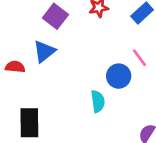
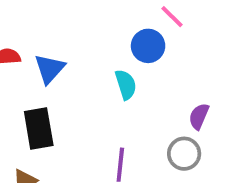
blue triangle: (44, 51) -> (50, 69), moved

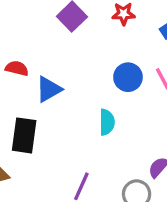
blue circle: (148, 46) -> (128, 77), moved

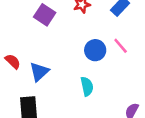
red semicircle: (17, 68) -> (13, 61), turned 42

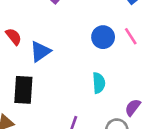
cyan semicircle: (87, 86) -> (99, 83), moved

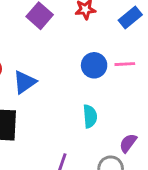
pink line: (131, 36) -> (125, 64), turned -60

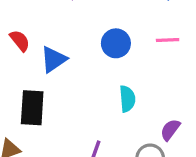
blue circle: (94, 65) -> (116, 43), moved

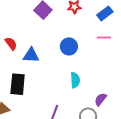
pink line: (168, 40) -> (104, 37), moved
blue triangle: (53, 59) -> (31, 55), turned 36

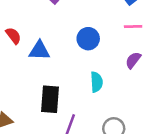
black rectangle: (18, 84) -> (50, 99), moved
purple semicircle: (101, 99) -> (133, 60), moved

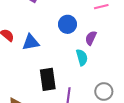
purple semicircle: (133, 60) -> (91, 38), moved

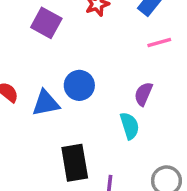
blue circle: (68, 24) -> (79, 85), moved

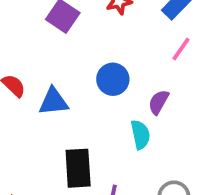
pink line: (159, 43) -> (181, 49), turned -45
blue circle: (79, 85) -> (113, 79), moved

